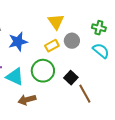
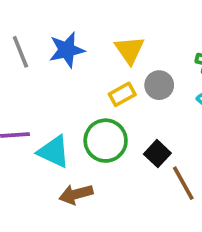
blue star: (18, 42) -> (67, 50), moved

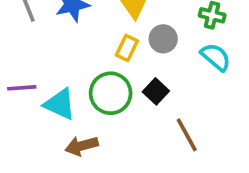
yellow rectangle: (122, 94) -> (127, 48), turned -35
black square: (157, 154) -> (156, 91), moved

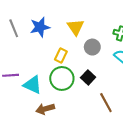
yellow rectangle: (127, 48) -> (61, 55), moved

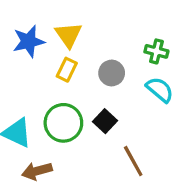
yellow triangle: (76, 27) -> (68, 35), moved
yellow rectangle: (61, 55) -> (67, 70), moved

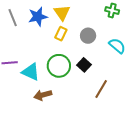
green cross: (156, 51) -> (112, 11), moved
brown line: (133, 161) -> (101, 89), turned 60

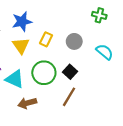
yellow triangle: (62, 13) -> (21, 46), moved
brown line: (101, 89) -> (69, 97), moved

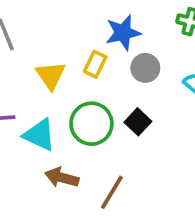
blue star: (22, 22) -> (123, 33), moved
brown line: (69, 97) -> (112, 192), moved
brown arrow: (27, 103) -> (62, 178), turned 30

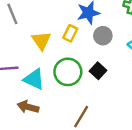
brown arrow: (62, 178) -> (28, 107), moved

